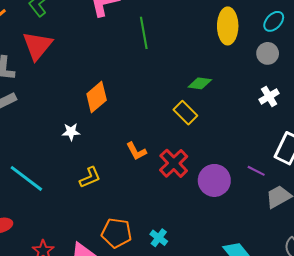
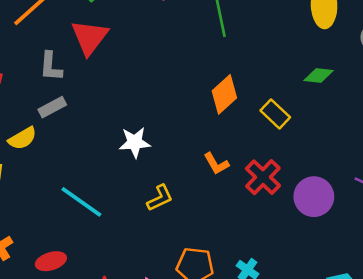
green diamond: (200, 83) -> (319, 75), moved
orange diamond: (97, 97) -> (224, 94), moved
white star: (71, 132) -> (135, 142), size x1.4

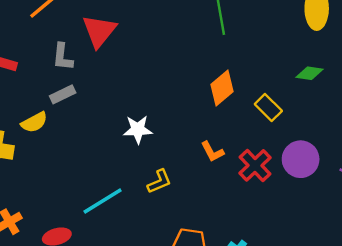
purple circle: (314, 197) -> (301, 159), moved
cyan line: (81, 202) -> (103, 201), moved, turned -69

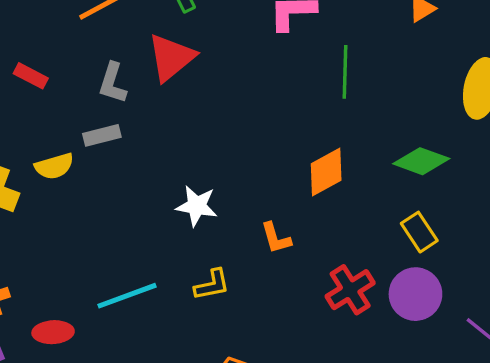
green diamond: (309, 73) -> (421, 161), moved, size x1.4
yellow rectangle: (268, 108) -> (419, 232), moved
orange L-shape: (212, 152) -> (276, 238), moved

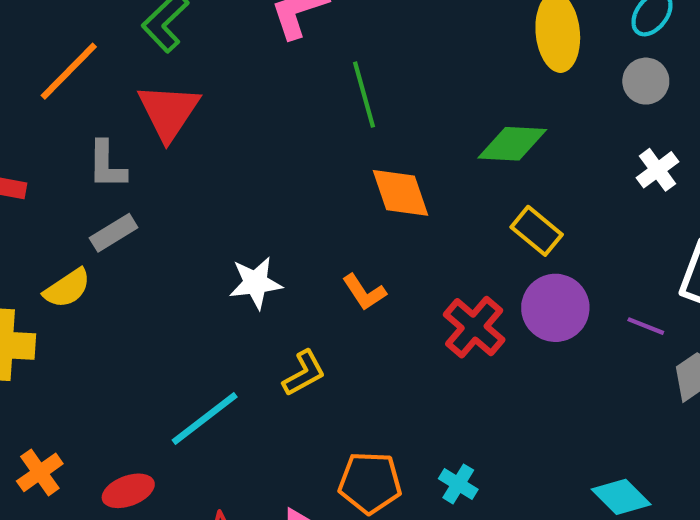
green line: (345, 72) -> (364, 95), moved
orange diamond: (326, 172) -> (401, 193), turned -63

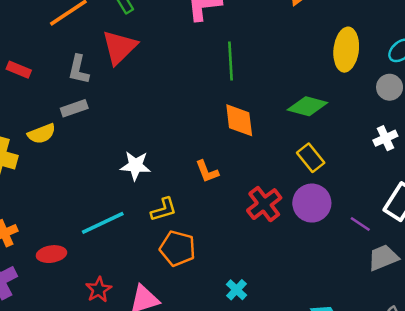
white star: (256, 283) -> (135, 166), moved
orange pentagon: (370, 483) -> (178, 248), moved

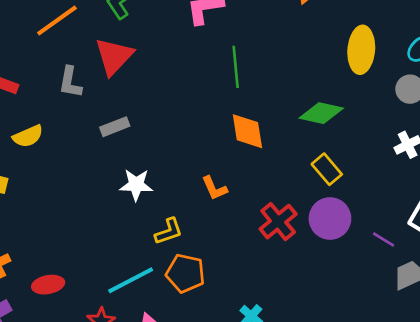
gray rectangle: (74, 108) -> (115, 127), moved
yellow semicircle: (42, 134) -> (28, 136), moved
cyan line: (103, 223) -> (131, 280), moved

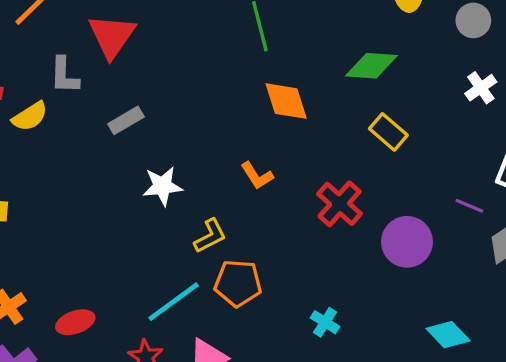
yellow semicircle: (28, 136) -> (30, 116), moved
purple circle: (330, 218) -> (407, 242), moved

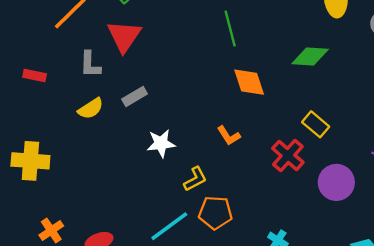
yellow semicircle: (30, 116) -> (91, 109), moved
yellow rectangle: (388, 132) -> (316, 124), moved

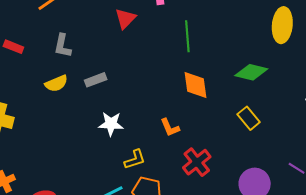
red triangle: (124, 36) -> (125, 19), moved, size x0.7
yellow rectangle: (316, 124) -> (249, 118), moved
red cross: (288, 155) -> (197, 162), moved

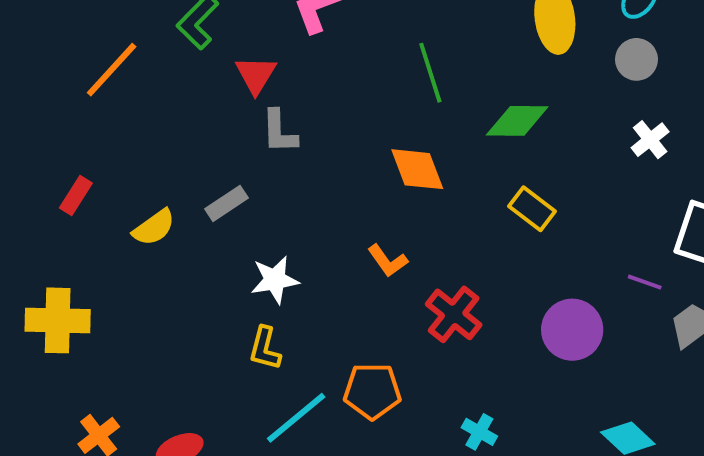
green line: (187, 36) -> (430, 73), moved
gray L-shape: (63, 46) -> (279, 132), moved
red rectangle: (13, 47) -> (76, 196), moved, turned -66
yellow L-shape: (135, 159) -> (265, 348), moved, turned 135

